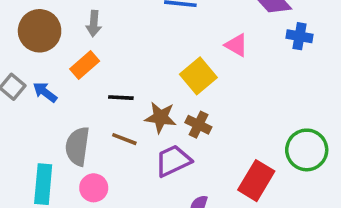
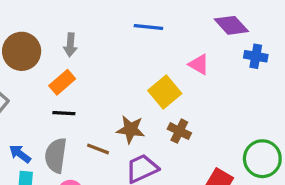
blue arrow: (45, 92) -> (20, 154), moved
black line: (121, 98) -> (64, 113), moved
brown cross: (198, 125) -> (179, 131), moved

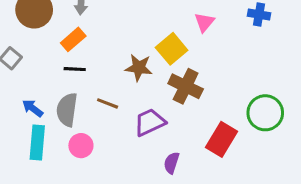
pink triangle: (199, 64) -> (204, 22), turned 40
brown star: (131, 129) -> (139, 68), moved
brown cross: (179, 131) -> (186, 86), size x1.5

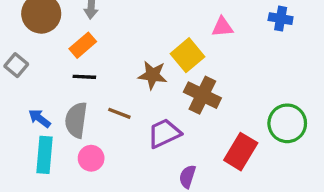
pink triangle: (204, 22) -> (222, 27), turned 45

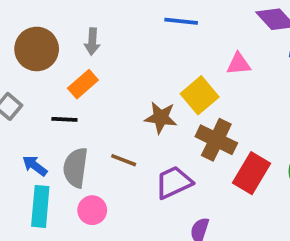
black line: (84, 77) -> (64, 119), moved
red rectangle: (241, 152) -> (252, 173), moved

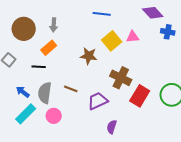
yellow square: (200, 95) -> (112, 41), moved
brown star: (161, 118) -> (89, 56), moved
cyan rectangle: (40, 206) -> (26, 114), turned 40

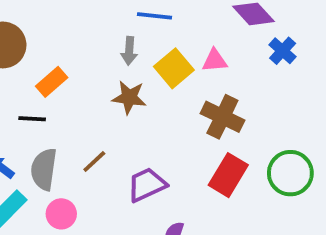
gray arrow: (54, 25) -> (129, 51), moved
blue cross: (168, 32) -> (283, 51), turned 32
brown cross: (121, 78) -> (222, 117), moved
brown line: (71, 89) -> (94, 161), turned -64

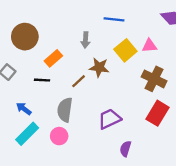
gray arrow: (129, 51) -> (85, 40), moved
brown line: (94, 161) -> (79, 81), moved
gray semicircle: (44, 169) -> (65, 110), moved

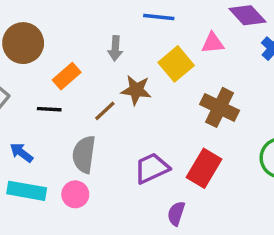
pink triangle: (149, 46) -> (213, 43), moved
red rectangle: (157, 113) -> (204, 168), moved
cyan rectangle: (27, 134) -> (27, 191), turned 55

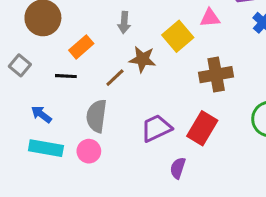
brown cross: (220, 107) -> (216, 75), turned -36

